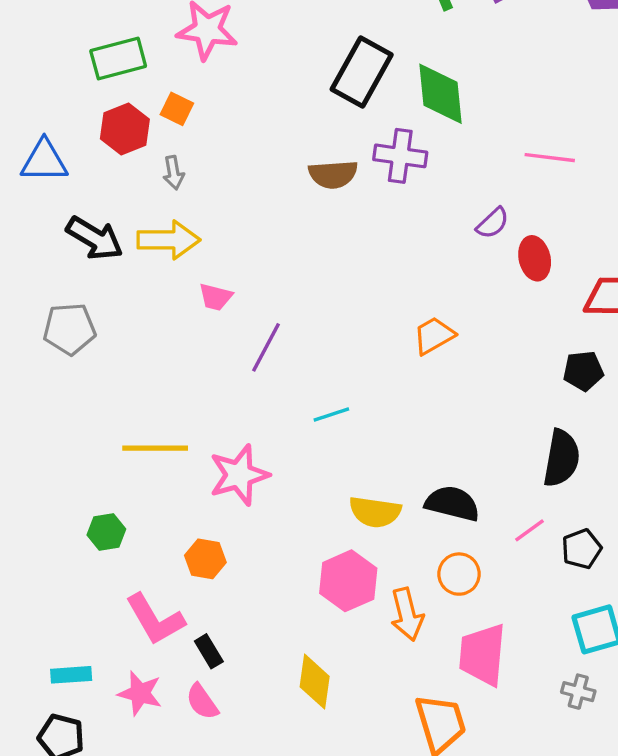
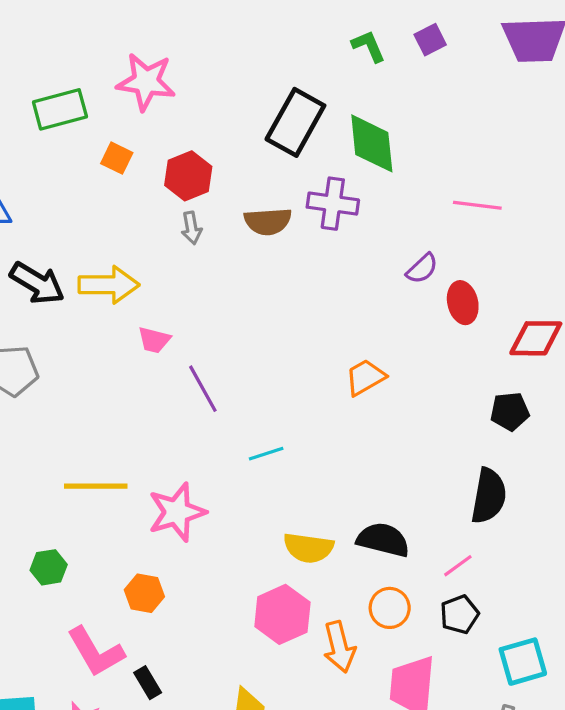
red hexagon: (125, 129) -> (188, 176), moved
gray arrow: (174, 173) -> (192, 228), moved
purple line: (266, 347) -> (203, 389), turned -57
black pentagon: (582, 549) -> (459, 614), moved

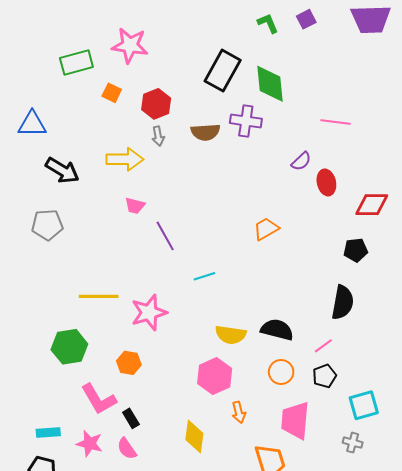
yellow arrow: (109, 285) -> (125, 159), moved
green hexagon: (49, 567) -> (69, 347), size x1.6
orange arrow: (339, 647) -> (239, 412), moved, size x0.7

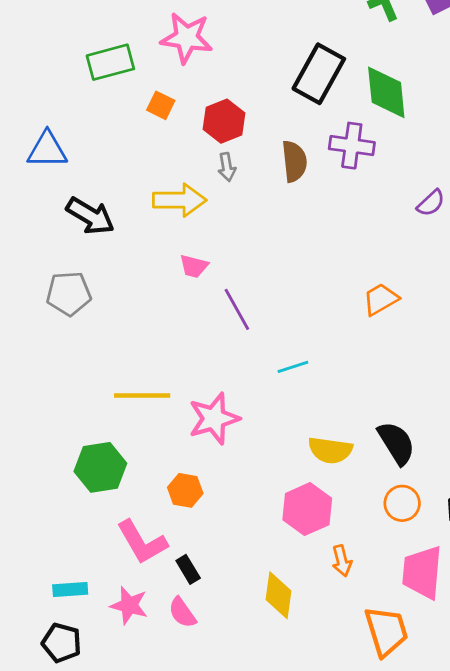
brown semicircle: (205, 132) -> (294, 161), turned -92
black semicircle: (277, 330) -> (396, 443), turned 44

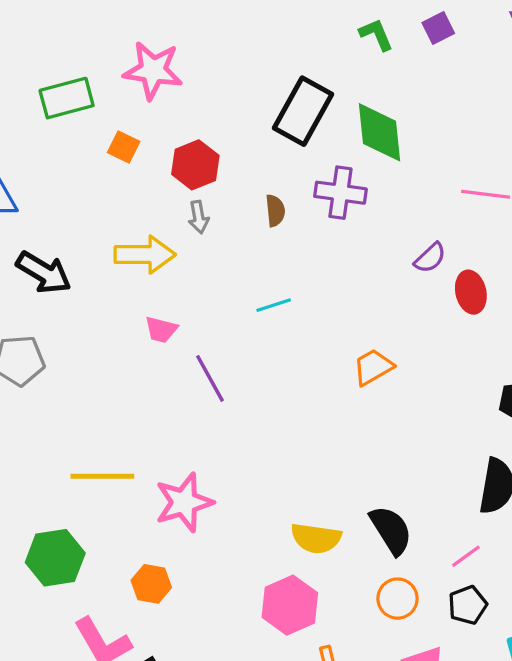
brown semicircle: (294, 161) -> (275, 211), size x0.7
cyan line: (293, 367) -> (274, 305), moved

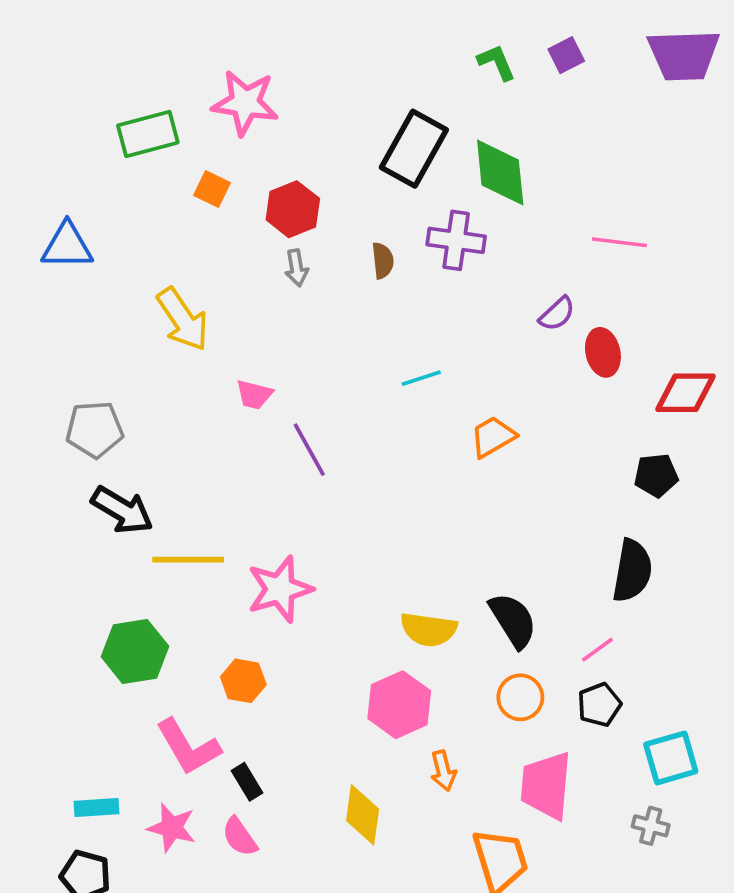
yellow arrow: (145, 255) -> (183, 319), moved, turned 56
black arrow: (44, 273) -> (122, 510), moved
cyan line: (274, 305) -> (421, 378), moved

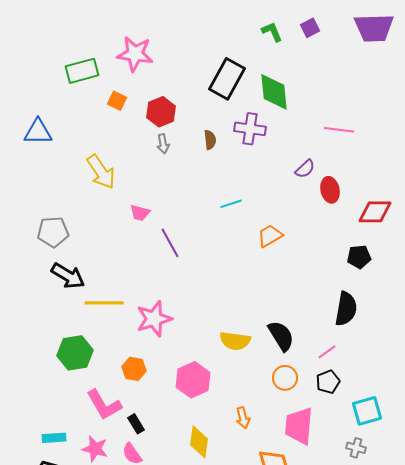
pink hexagon: (399, 705) -> (193, 380), moved

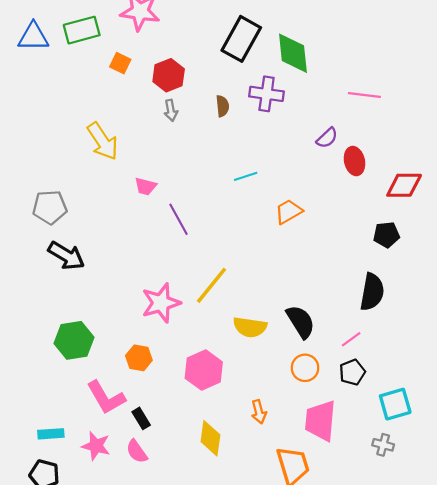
blue triangle: (38, 132) -> (33, 37), moved
yellow line: (104, 303) -> (212, 285), moved, turned -51

